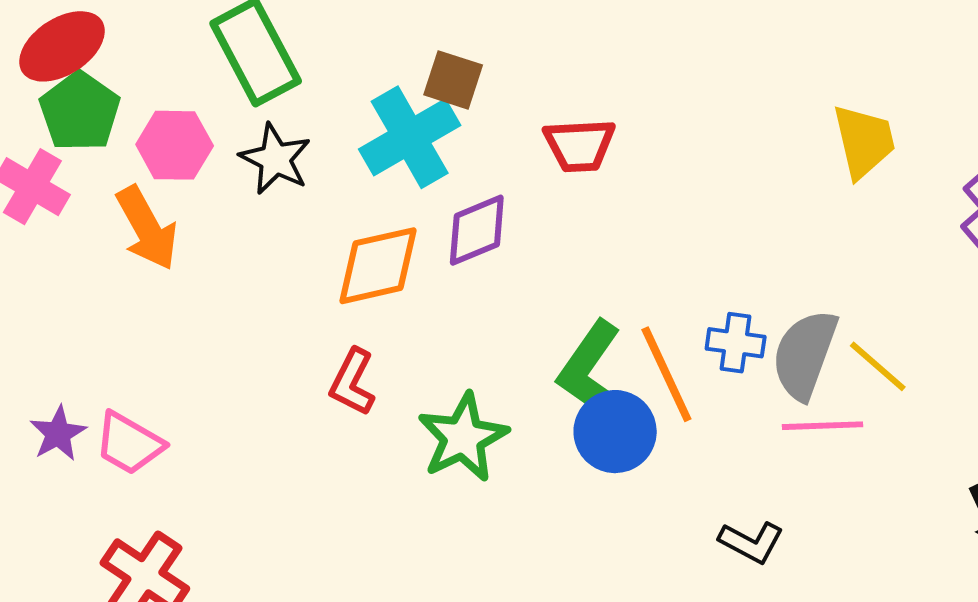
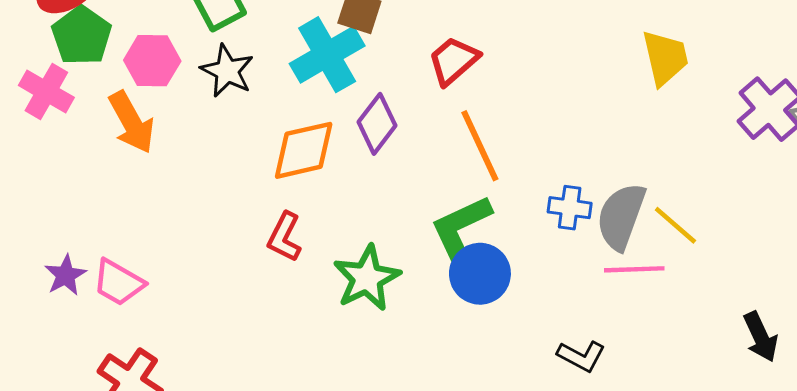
red trapezoid: (580, 145) -> (453, 61), turned 142
purple diamond: (477, 230) -> (377, 124), turned -30
green L-shape: (589, 368) -> (461, 227), turned 30
orange line: (666, 374) -> (480, 146), moved

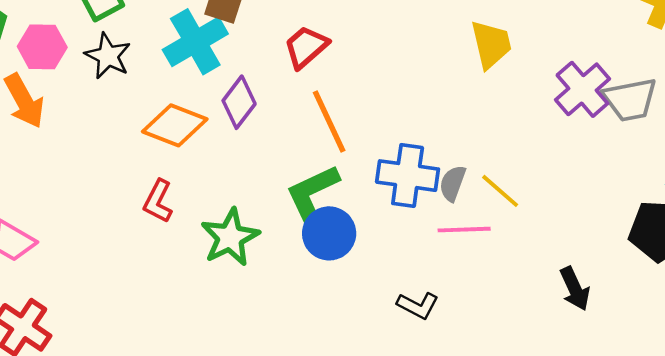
orange diamond: (304, 150) -> (175, 125), turned 34
blue cross: (570, 208) -> (408, 176), size x1.6
gray semicircle: (621, 216) -> (453, 183), size x0.6

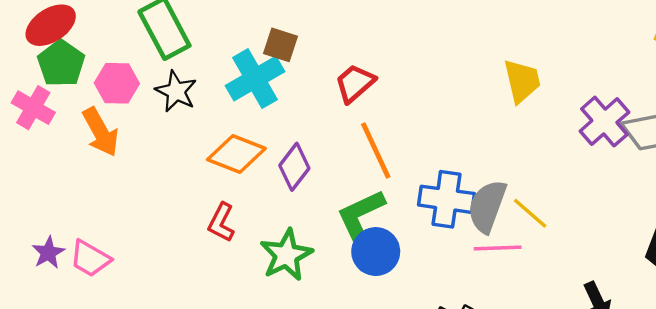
purple diamond: (239, 102) -> (294, 167), moved
gray semicircle: (453, 183) -> (487, 206), size x1.6

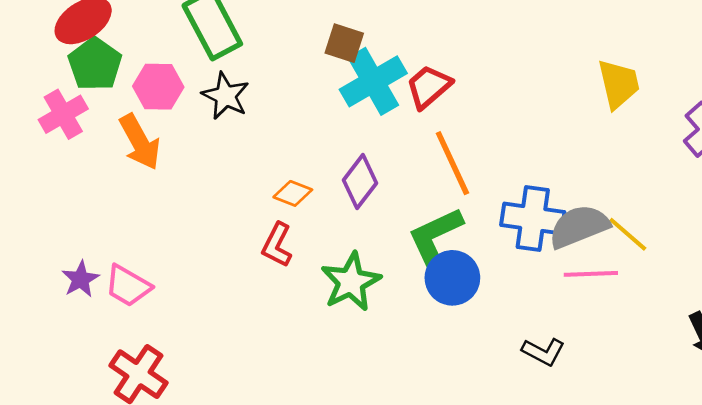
cyan cross: (255, 79) -> (373, 81), moved
pink cross: (33, 108) -> (63, 114), turned 30
orange diamond: (236, 154) -> (293, 193), moved, size x0.6
gray semicircle: (487, 206) -> (579, 226), turned 48

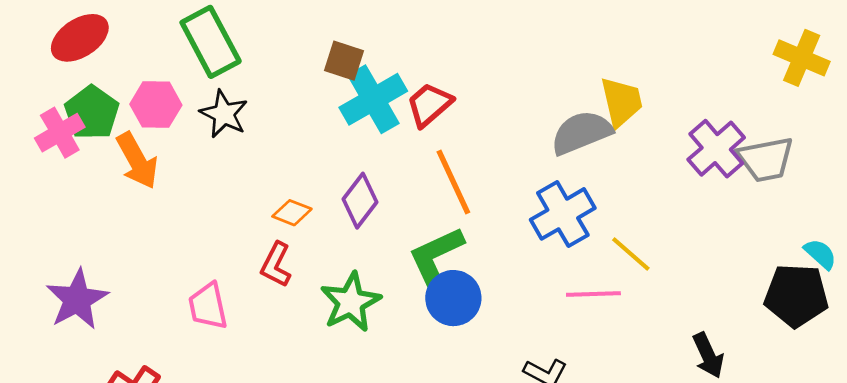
green pentagon: (95, 64) -> (92, 113), moved
blue cross: (533, 219) -> (563, 214), moved, turned -38
gray semicircle: (579, 226) -> (581, 133), moved
purple star: (80, 279) -> (77, 299), size x1.6
pink trapezoid: (128, 286) -> (208, 306), moved, turned 48

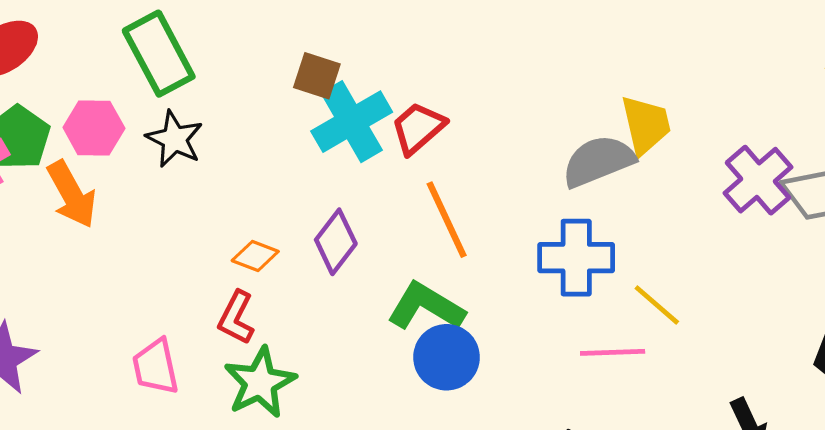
blue cross: (563, 214) -> (576, 258), turned 30
green L-shape: (436, 255) -> (426, 307), turned 56
green star: (351, 302) -> (260, 383), moved

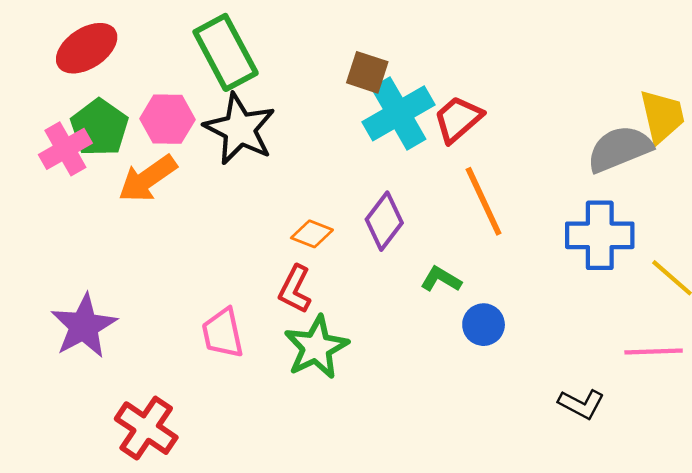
black star: (175, 139) -> (240, 129), size x1.4
orange arrow: (72, 194) -> (148, 179), turned 84
green L-shape: (426, 307) -> (441, 279), moved, size x0.6
pink line: (613, 352) -> (654, 352), moved
blue circle: (447, 357) -> (484, 325), size x0.7

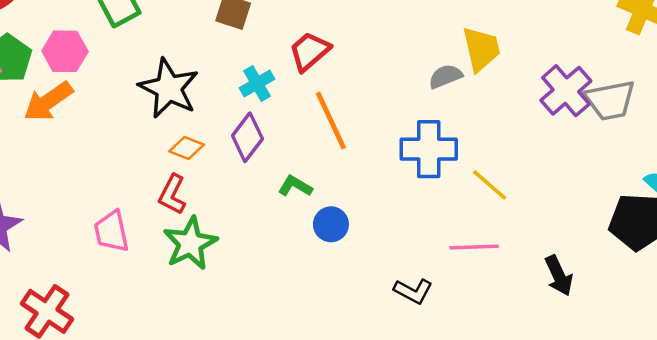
cyan cross: (398, 113) -> (257, 84), moved, size x0.6
black star: (240, 129) -> (169, 88), moved
gray semicircle: (620, 149) -> (445, 76), size x0.6

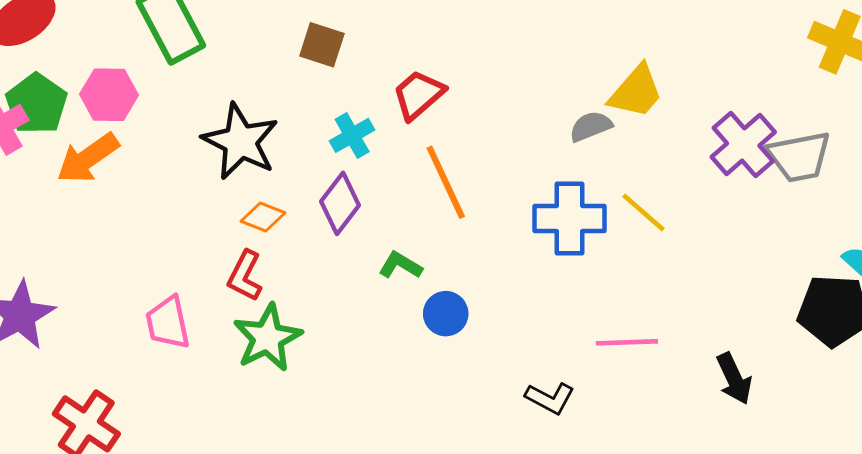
yellow trapezoid: (481, 49) -> (636, 92), turned 54
yellow line: (490, 185) -> (644, 212), moved

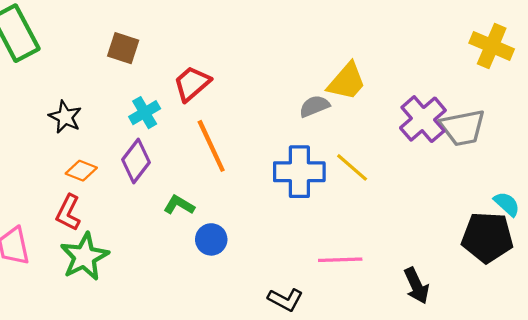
black star: (240, 141) -> (65, 117), size x0.6

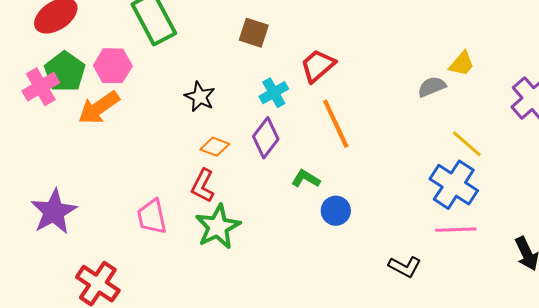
yellow trapezoid: (347, 81) -> (462, 64), size x0.7
blue cross: (299, 172) -> (454, 185), moved, turned 33

